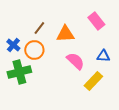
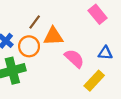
orange triangle: (65, 34) -> (53, 36), moved

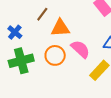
orange circle: (29, 46) -> (55, 55), moved

